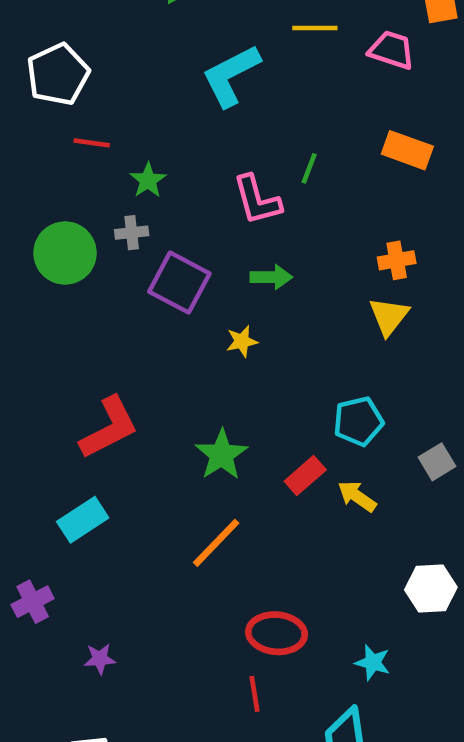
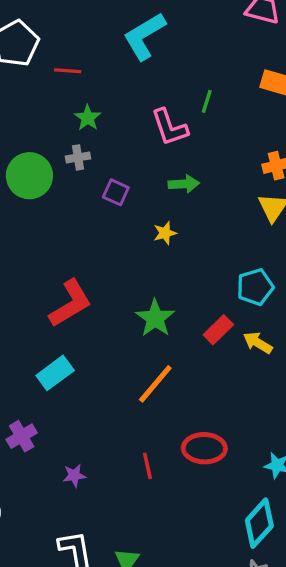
red line: (92, 143) -> (68, 71), moved
purple square: (179, 283) -> (116, 192), size x0.6
red line: (254, 694) -> (147, 466), moved

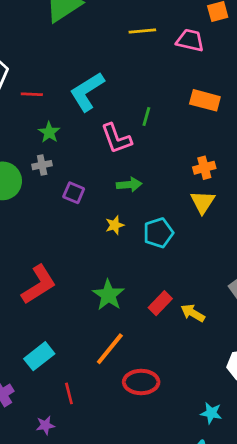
cyan L-shape: (144, 36) -> (87, 92), moved
cyan pentagon: (255, 287) -> (158, 233), moved
cyan rectangle: (55, 373) -> (39, 356), moved
red ellipse: (204, 448) -> (141, 382), moved
red line: (147, 466) -> (69, 393), moved

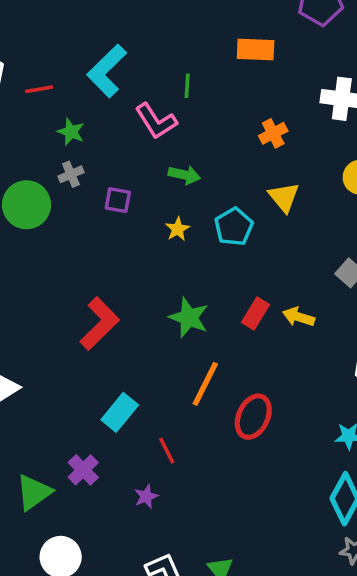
green arrow: (129, 185) -> (184, 175), turned 30
yellow triangle: (203, 202) -> (284, 197), moved
red ellipse: (141, 382) -> (253, 417), turned -52

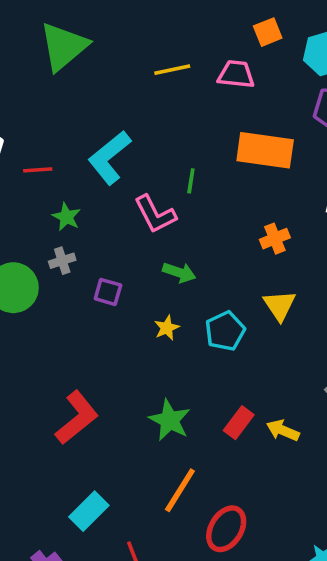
orange rectangle: (256, 49) -> (265, 150), size x1.4

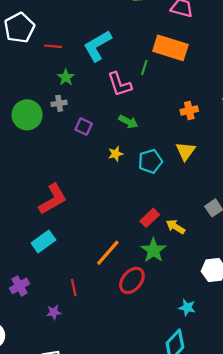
orange rectangle: (265, 150) -> (170, 48), moved
green star: (170, 420) -> (153, 250), moved
cyan rectangle: (89, 511) -> (43, 242), moved

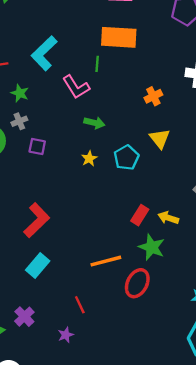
purple square: (84, 127) -> (37, 147), moved
orange line: (108, 253) -> (106, 261), turned 48

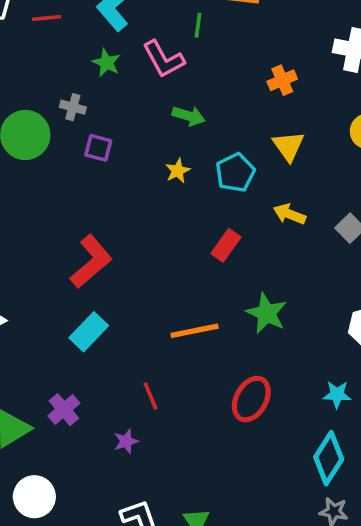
green star: (20, 93) -> (106, 63), moved
gray cross: (19, 121) -> (73, 107), turned 35
red rectangle: (140, 215) -> (226, 245), moved
yellow arrow: (168, 218) -> (289, 214), moved
red ellipse: (137, 283) -> (251, 399), moved

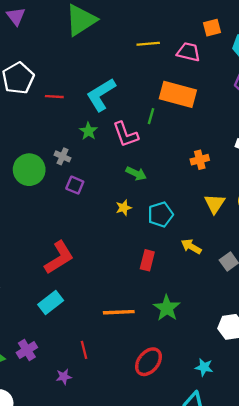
yellow triangle: (288, 146) -> (215, 204), moved
red rectangle: (226, 245) -> (147, 260), turned -30

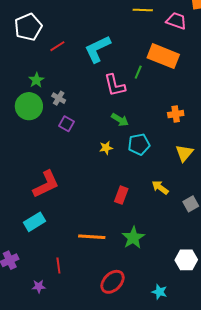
red line: (54, 97) -> (57, 46), turned -42
green star: (88, 131) -> (36, 80), moved
cyan pentagon: (160, 214) -> (139, 144), moved

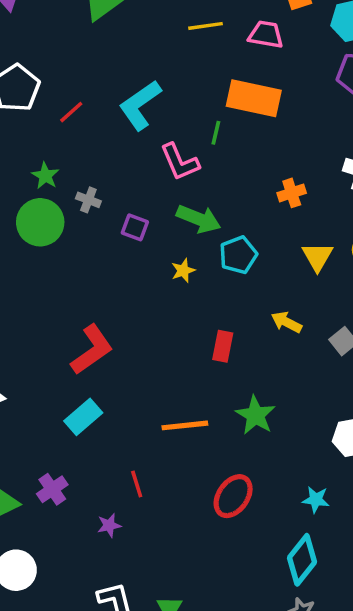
green arrow: (120, 120) -> (199, 219), size x1.4
purple square: (66, 124) -> (135, 227), moved

